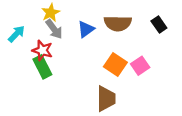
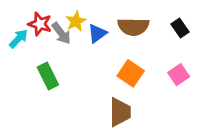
yellow star: (51, 13) -> (76, 21), moved
red star: (42, 50) -> (40, 24), moved
pink square: (140, 66) -> (179, 75), moved

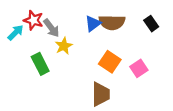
yellow star: (76, 21) -> (64, 46), moved
blue triangle: (97, 33) -> (93, 24), moved
pink square: (179, 75) -> (139, 68), moved

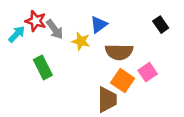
brown semicircle: (112, 22) -> (119, 52), moved
yellow star: (64, 46) -> (81, 41), moved, turned -30
orange square: (110, 62) -> (123, 81), moved

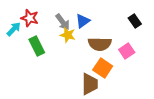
gray arrow: (55, 29) -> (63, 22), moved
green rectangle: (43, 67) -> (37, 46), moved
pink square: (148, 72) -> (127, 51), moved

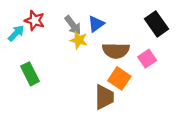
black rectangle: (135, 21) -> (156, 24), size x1.5
green rectangle: (37, 46) -> (30, 74), moved

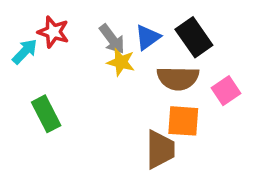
black rectangle: (156, 24) -> (194, 37), moved
orange square: (119, 78) -> (183, 121), turned -30

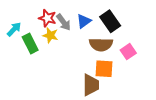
red star: (53, 32) -> (47, 18), moved
yellow star: (121, 62) -> (50, 35), moved
green rectangle: (46, 114) -> (30, 43), moved

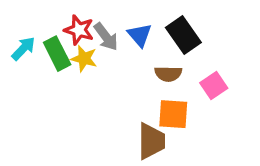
blue triangle: (84, 21) -> (140, 35), turned -35
green rectangle: (30, 43) -> (57, 54), moved
brown semicircle: (101, 44) -> (168, 74), size x0.7

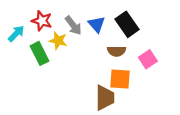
red star: (79, 30) -> (42, 21), moved
green rectangle: (57, 54) -> (40, 53), moved

